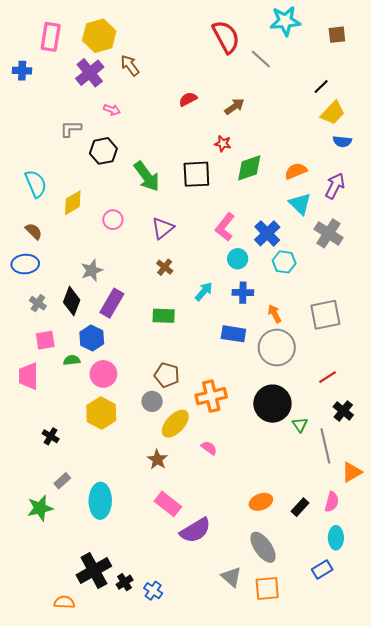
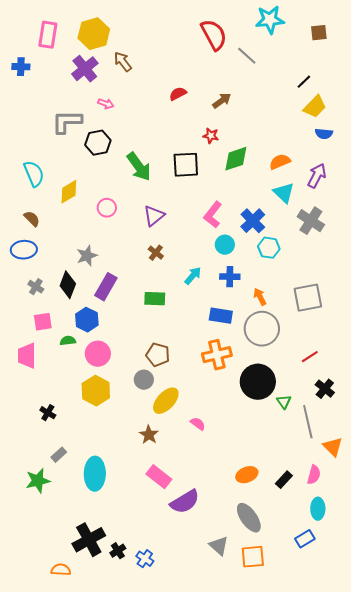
gray L-shape: (71, 129) -> (67, 122), size x1.5
orange cross: (211, 396) -> (217, 355), moved
orange triangle: (352, 472) -> (333, 447), turned -45

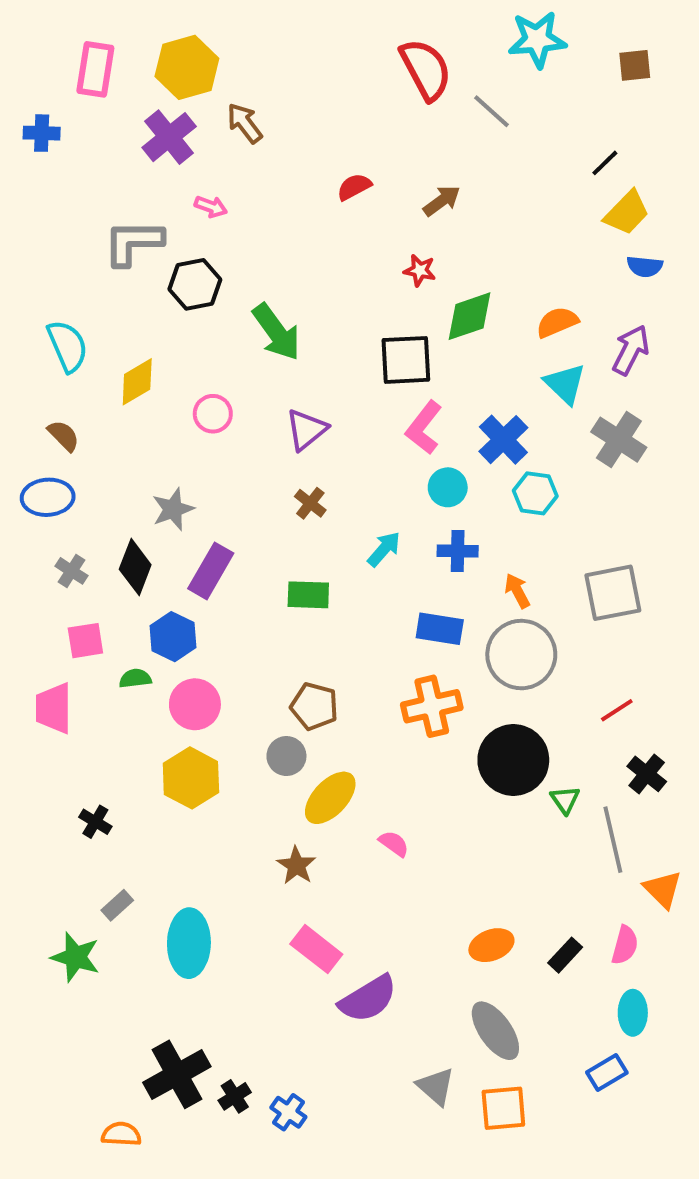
black square: (186, 165) -> (406, 360), moved
green star: (38, 481) -> (75, 957), turned 30

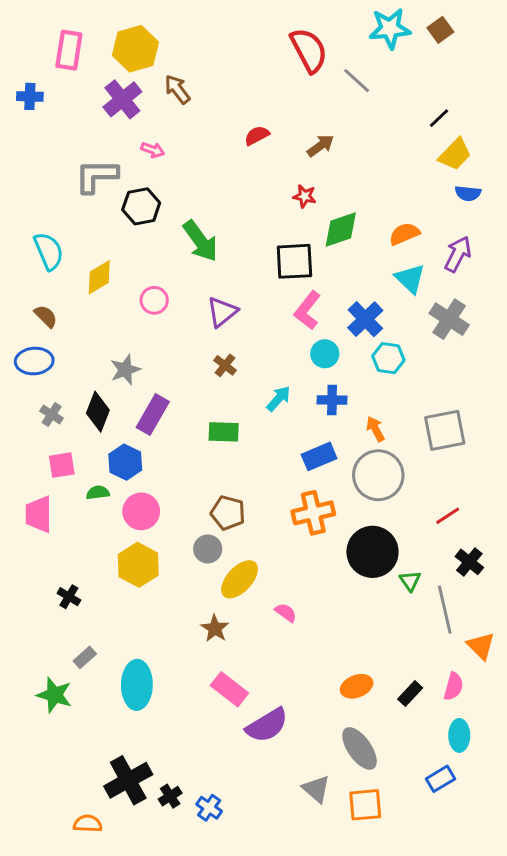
brown square: (635, 65) -> (440, 30), moved, turned -30
blue rectangle: (440, 629) -> (319, 456), turned -32

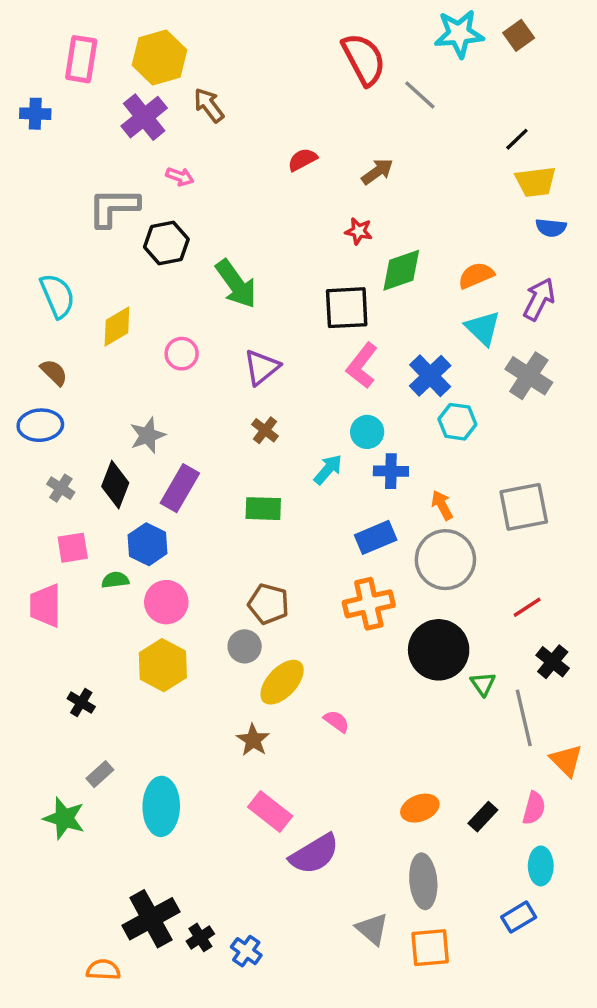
yellow trapezoid: (455, 154) -> (536, 182), turned 39
cyan circle: (325, 354) -> (367, 432), moved
gray ellipse: (359, 748) -> (423, 881), turned 30

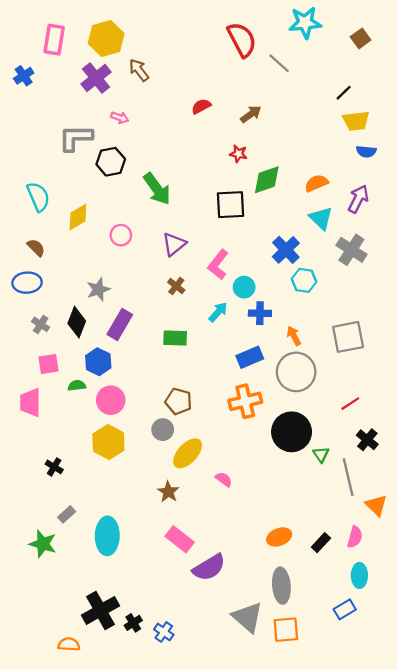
brown square: (519, 35) -> (361, 38), moved
blue cross: (35, 114) -> (24, 76), turned -36
pink L-shape: (362, 366) -> (218, 265), moved
gray triangle: (372, 929) -> (247, 617), size x1.4

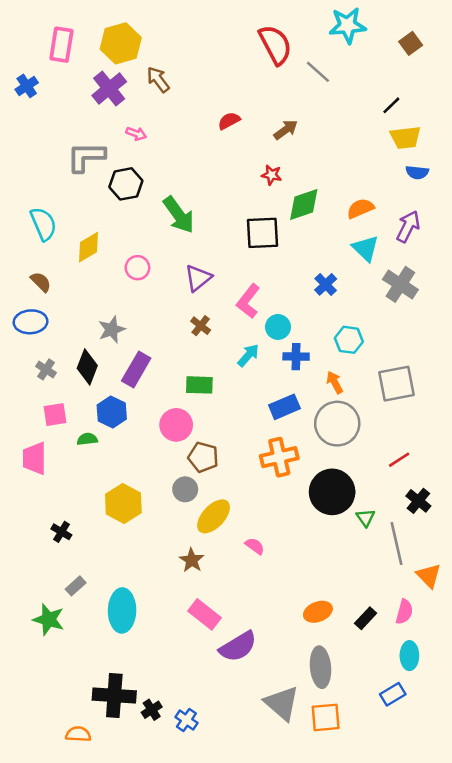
blue cross: (286, 250) -> (326, 284), size x0.7
cyan hexagon: (304, 280) -> (349, 340), moved
pink circle: (111, 400) -> (176, 425), moved
black cross: (101, 610) -> (114, 696), turned 33

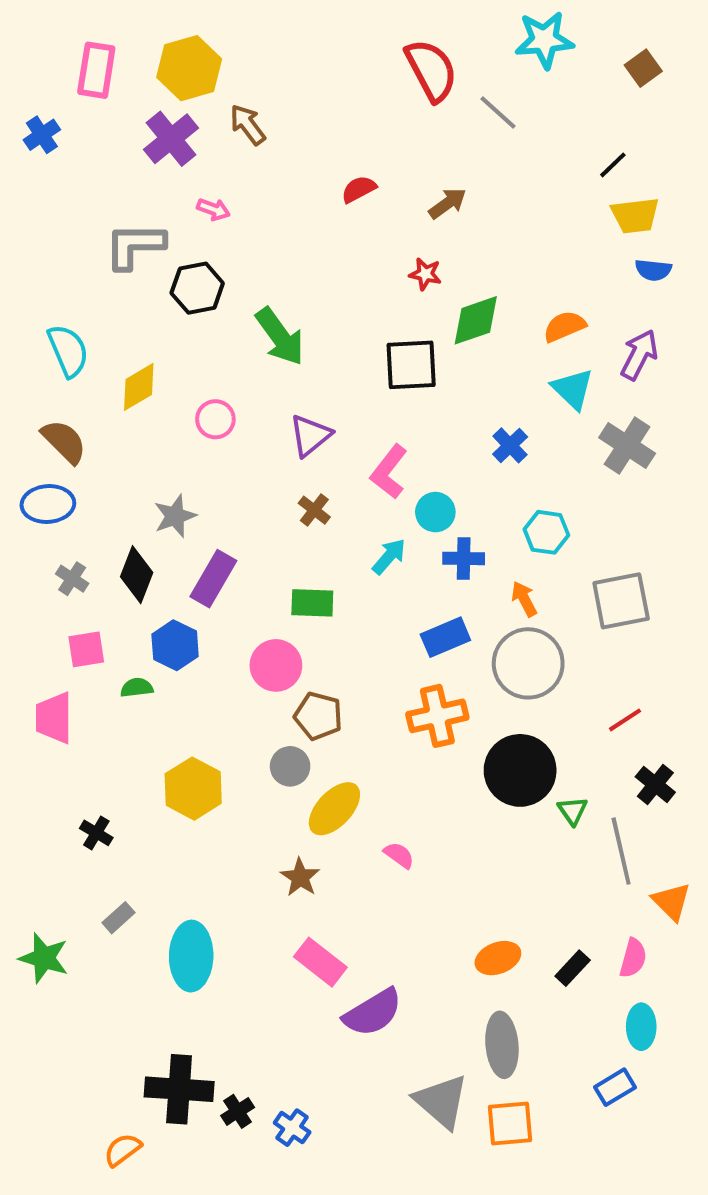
brown semicircle: (41, 282) -> (64, 441), size x1.4
green star: (49, 619) -> (44, 958), moved
orange semicircle: (78, 734) -> (123, 1150), turned -40

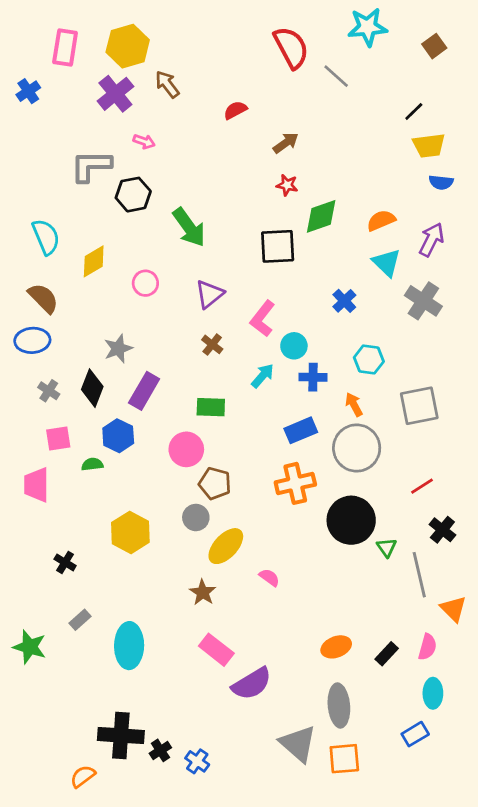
red semicircle: (359, 189) -> (235, 110), moved
brown arrow: (447, 203) -> (286, 143), moved

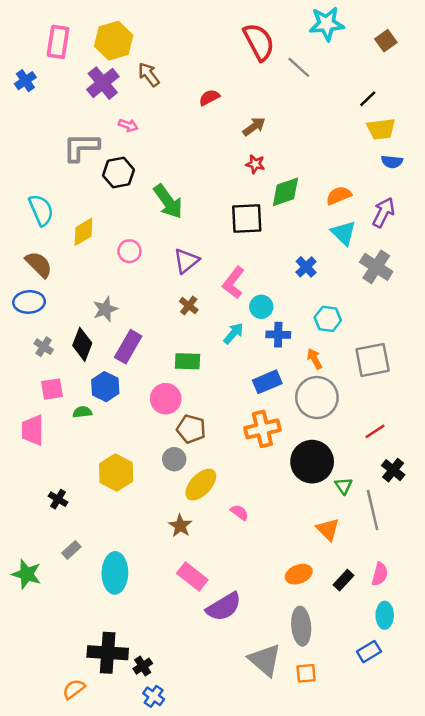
orange triangle: (453, 609) -> (328, 529), moved
orange square: (344, 759) -> (306, 673), size x0.7
blue cross: (197, 761) -> (154, 696), moved

